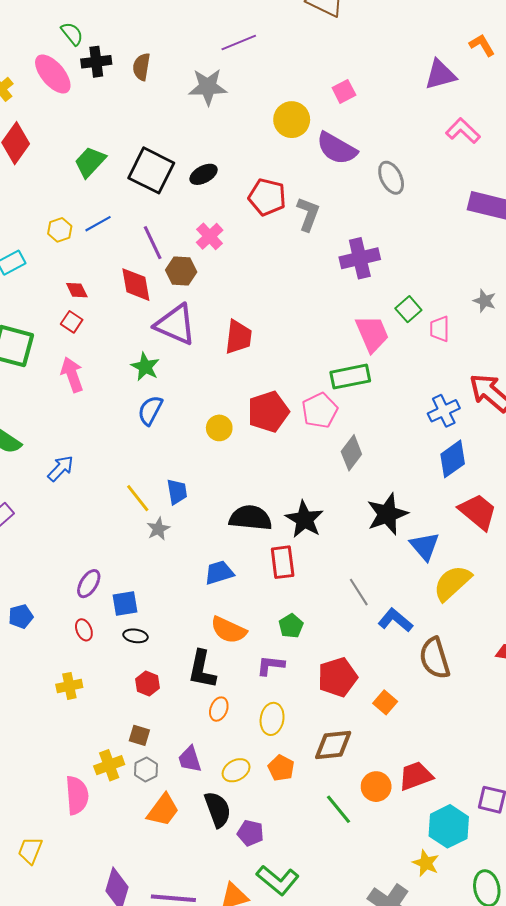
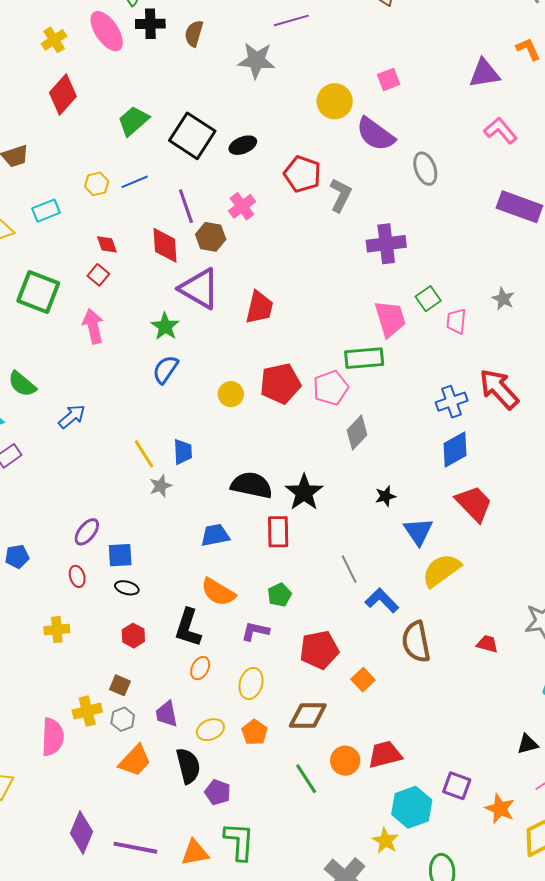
black star: (387, 514) -> (385, 496), size x0.5
green L-shape: (278, 880) -> (239, 841), turned -132

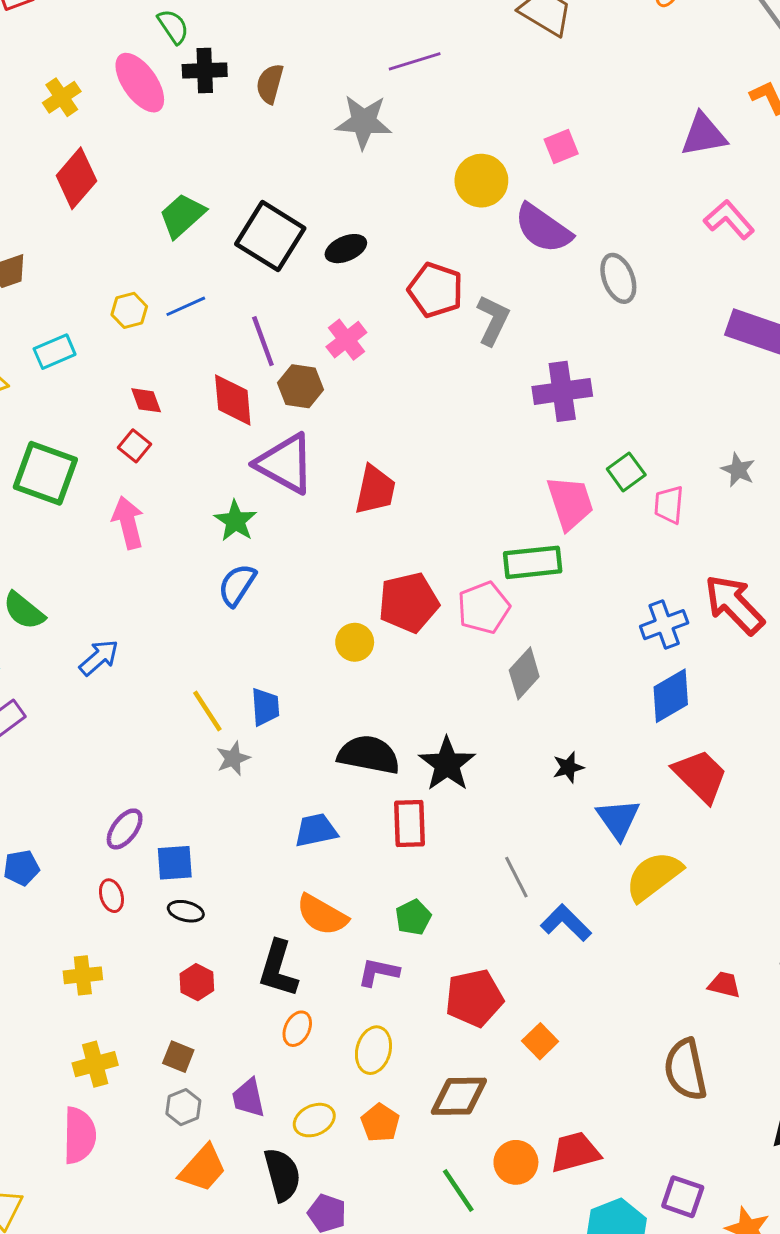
yellow circle: (231, 394) -> (355, 642), moved
brown semicircle: (416, 642) -> (686, 1070), moved
yellow cross: (87, 711) -> (95, 1064), moved

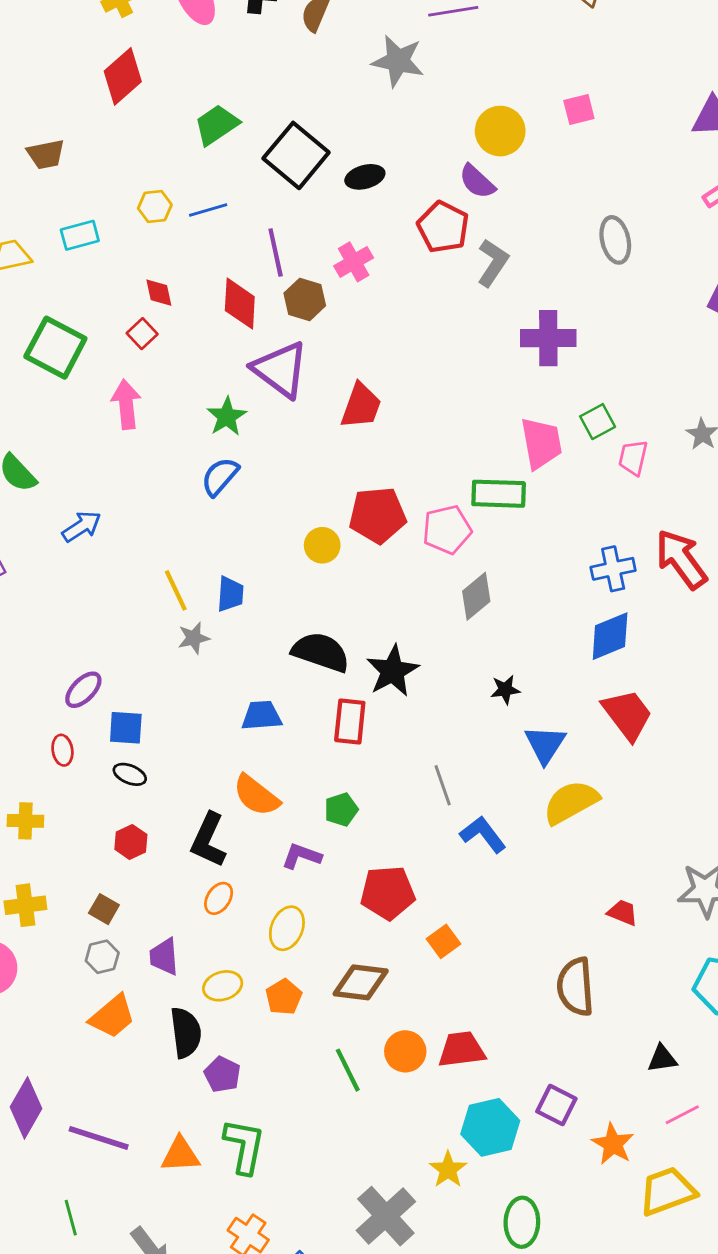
purple semicircle: (543, 228) -> (477, 182), moved, size x0.7

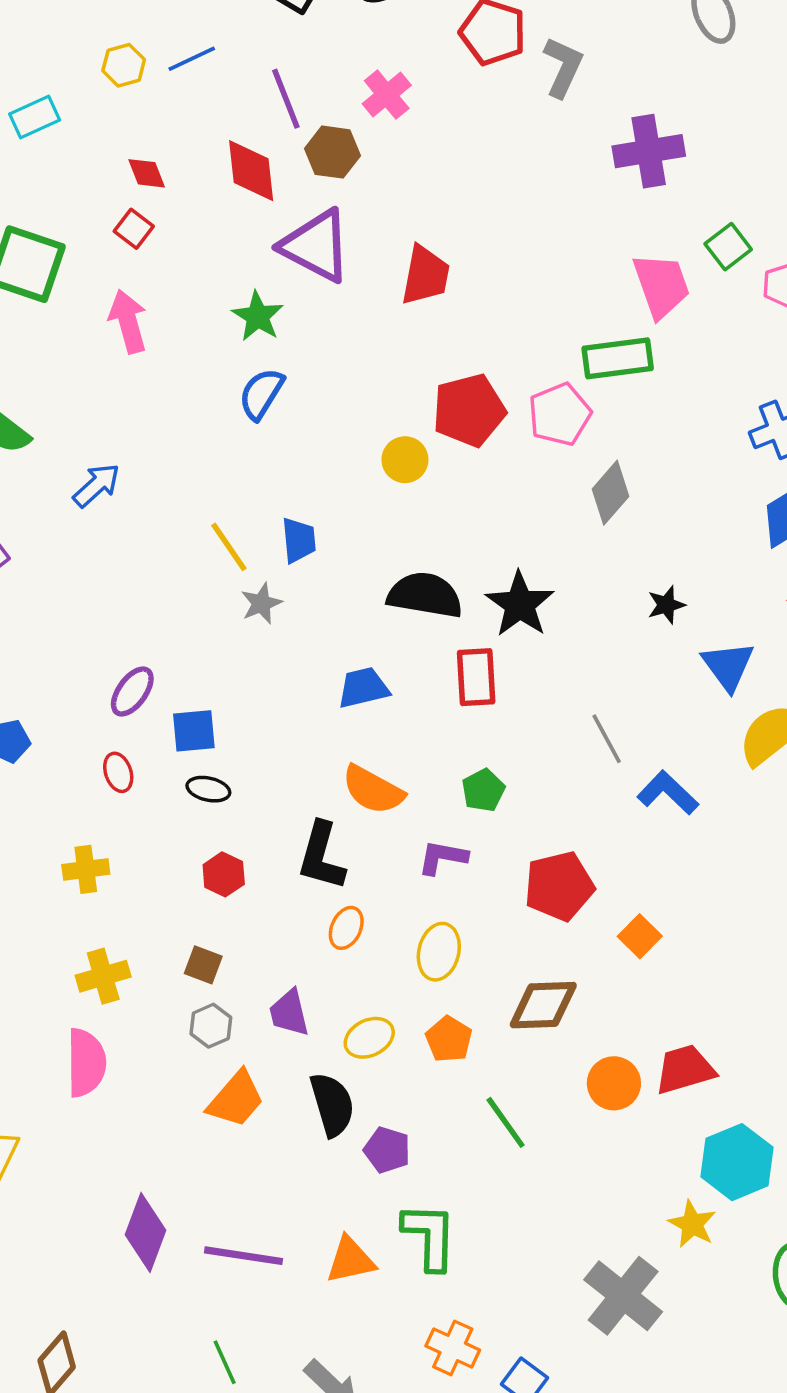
green line: (348, 1070) -> (506, 1122), moved

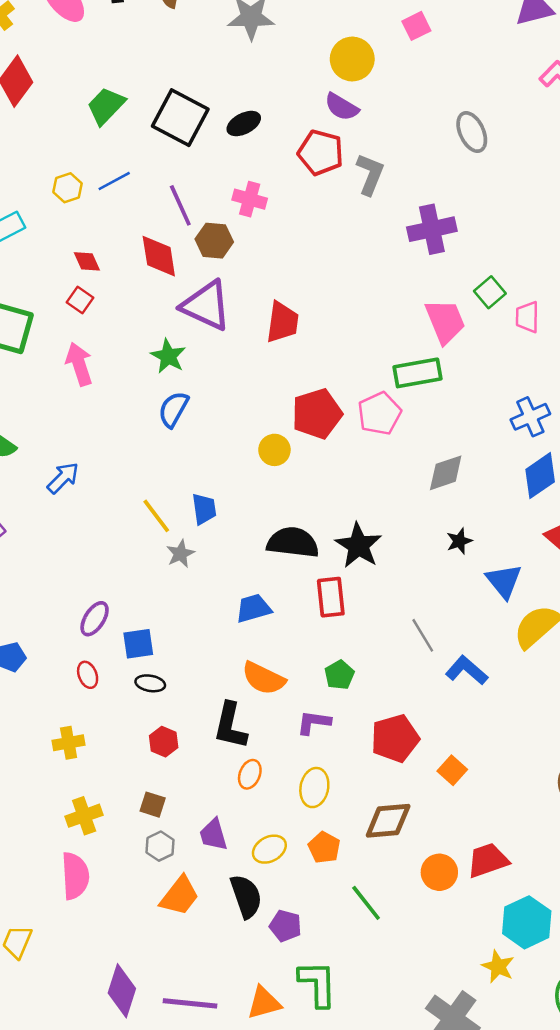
pink cross: (387, 95) -> (250, 199), turned -32
gray diamond: (610, 493) -> (446, 473), moved, turned 33

